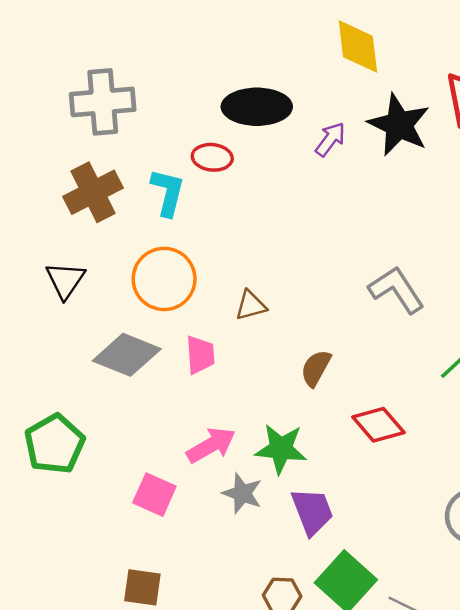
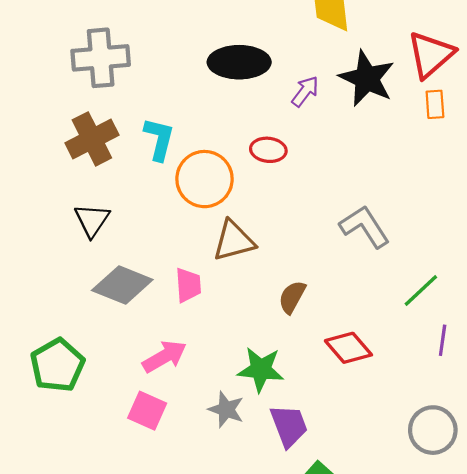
red ellipse: (212, 157) -> (268, 150), moved
orange circle: (164, 279) -> (205, 179), moved
black triangle: (65, 280) -> (92, 220), moved
brown triangle: (251, 305) -> (234, 241), size x1.5
pink arrow: (211, 445) -> (164, 356), moved

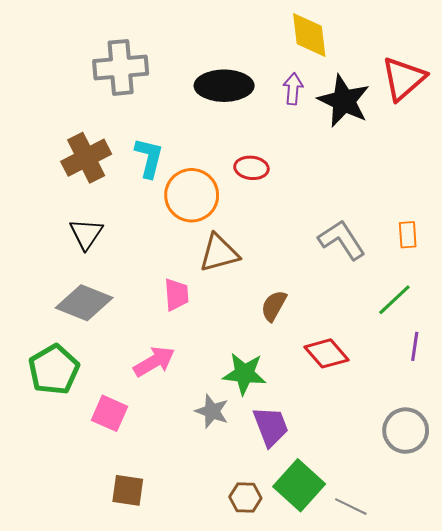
gray cross: (101, 58) -> (121, 67), moved
purple arrow: (305, 91) -> (293, 89), moved, turned -32
orange rectangle: (435, 104) -> (408, 235), moved
gray diamond: (122, 285) -> (84, 303), moved
pink square: (147, 411) -> (109, 413), moved

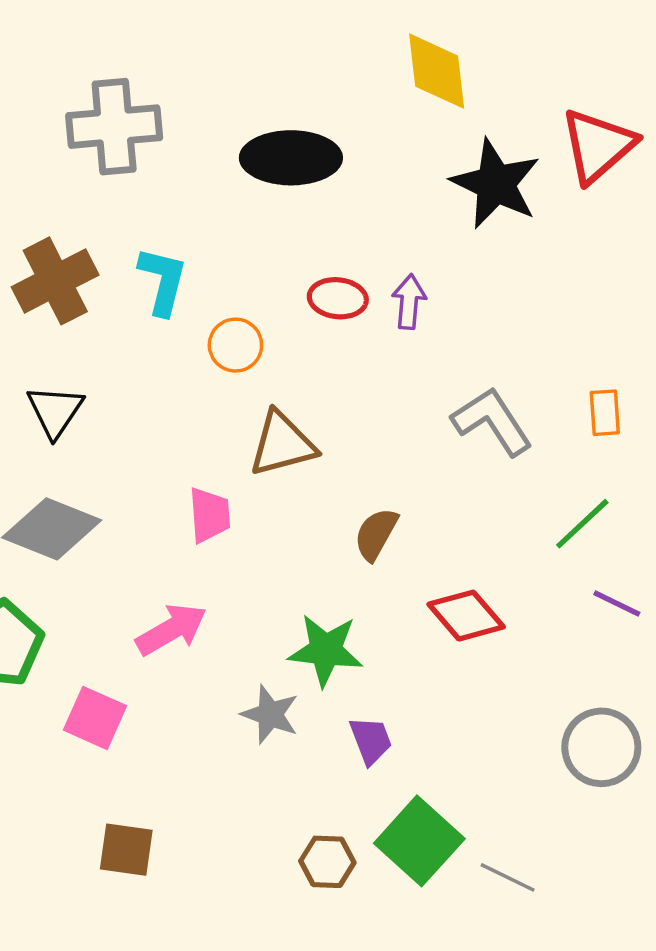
purple arrow: (293, 89) -> (409, 302), moved
orange circle: (192, 195) -> (235, 345), size x0.6
purple line: (415, 346) -> (617, 603), turned -72
purple trapezoid: (271, 426) -> (371, 740), size x0.7

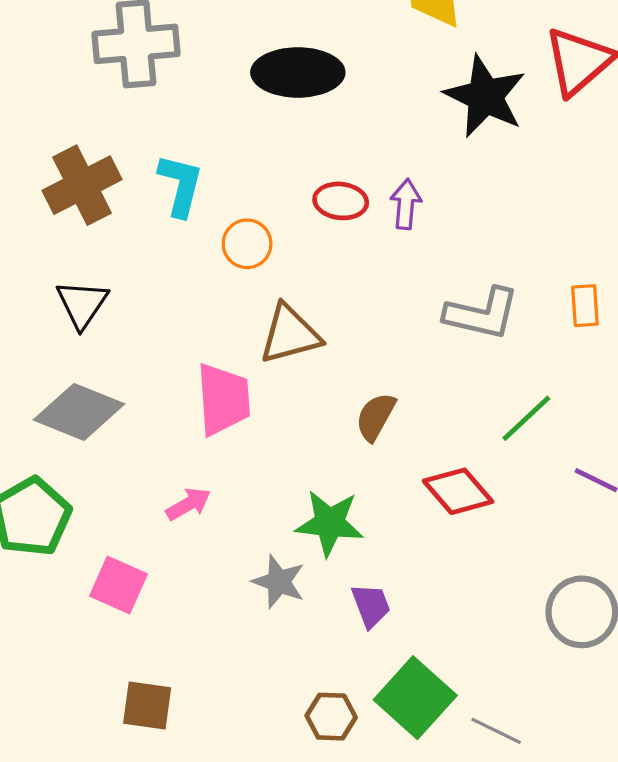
gray L-shape: (492, 421) -> (482, 314), turned 136
pink trapezoid: (209, 515) -> (223, 399), size x1.4
green line: (582, 524) -> (526, 418), moved
pink arrow: (171, 629) -> (188, 504), size x0.7

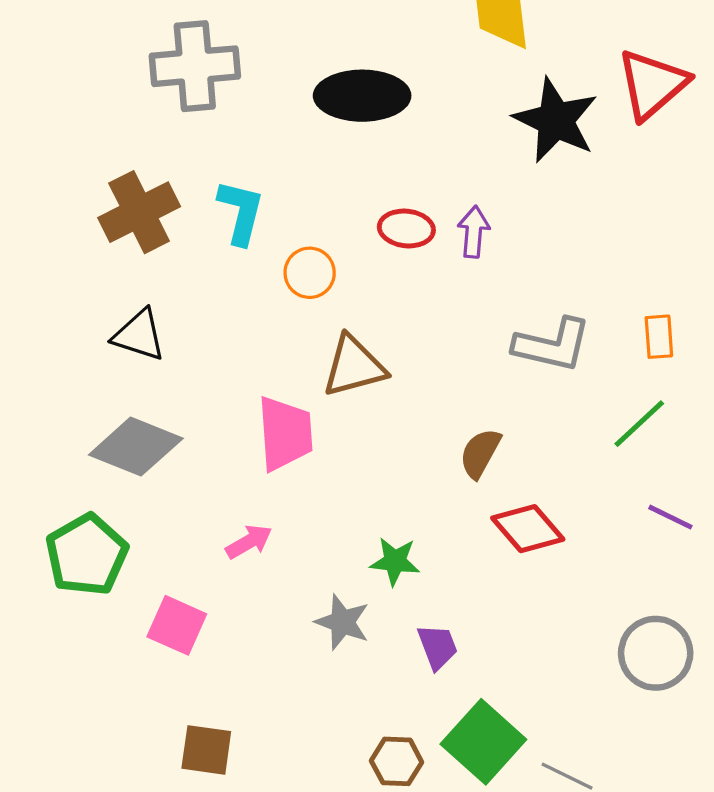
black triangle: (82, 304) -> (139, 335), turned -46
brown semicircle: (376, 417) -> (480, 453), moved
green line: (526, 418) -> (639, 424), moved
green star: (330, 523) -> (395, 561), size x0.7

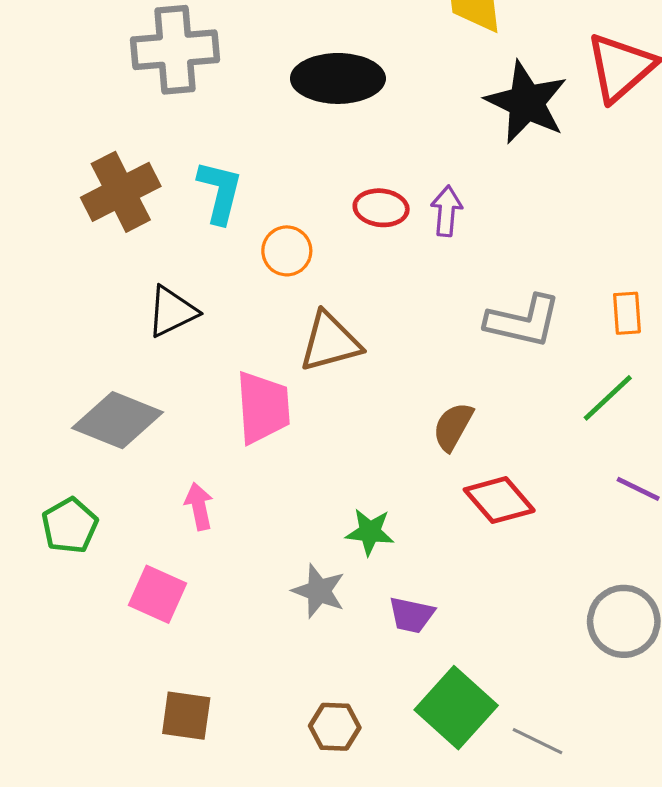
black triangle: (139, 335) -> (172, 312), moved, turned -44
pink arrow: (249, 542) -> (199, 506), moved, turned -72
green pentagon: (87, 555) -> (70, 526), size x0.7
purple trapezoid: (438, 647) -> (411, 615), turned 123
brown hexagon: (397, 761) -> (335, 727), moved

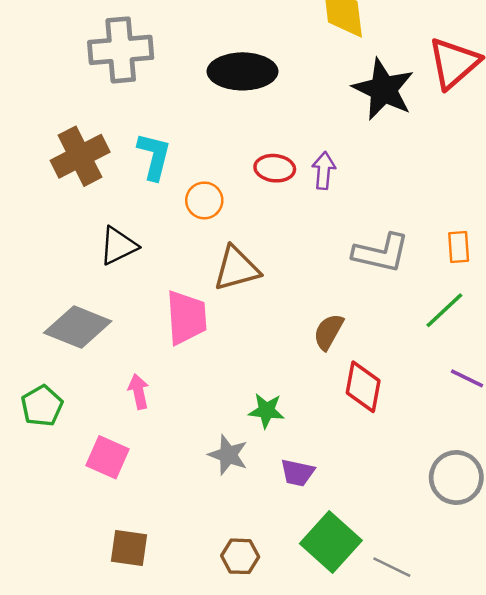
red diamond: (499, 500) -> (363, 387), turned 51

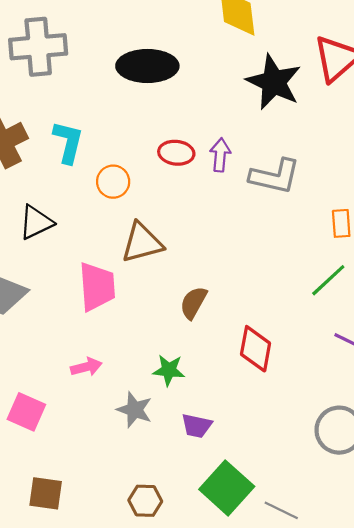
gray L-shape: (381, 253) -> (275, 176), moved
brown semicircle: (328, 332) -> (193, 303), moved
pink arrow: (139, 392) -> (86, 367), moved, turned 88

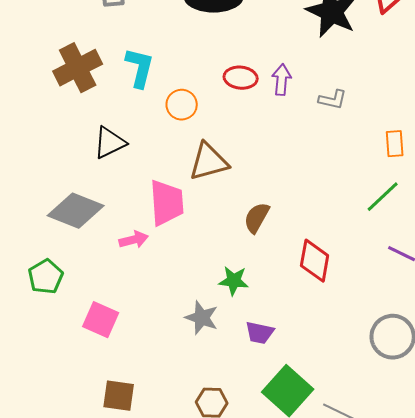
gray L-shape: (275, 176) -> (333, 100), size x0.6
pink arrow: (86, 367) -> (134, 240), moved

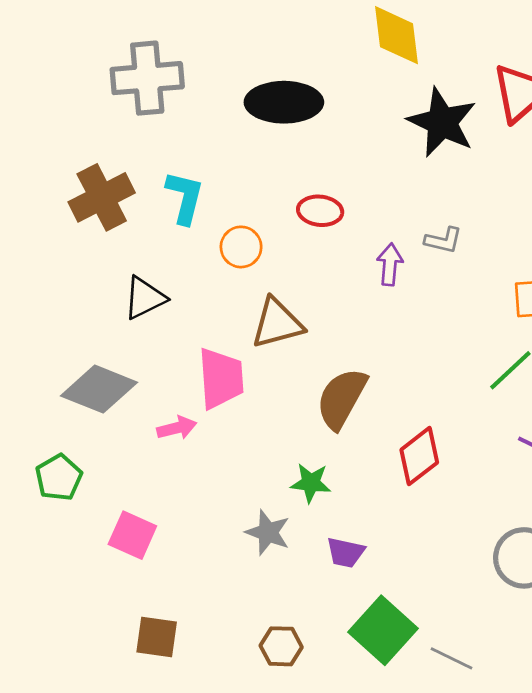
purple arrow: (282, 80) -> (390, 264), moved
brown semicircle: (257, 218) -> (342, 398), size x1.5
red diamond: (315, 261) -> (419, 456), turned 42

